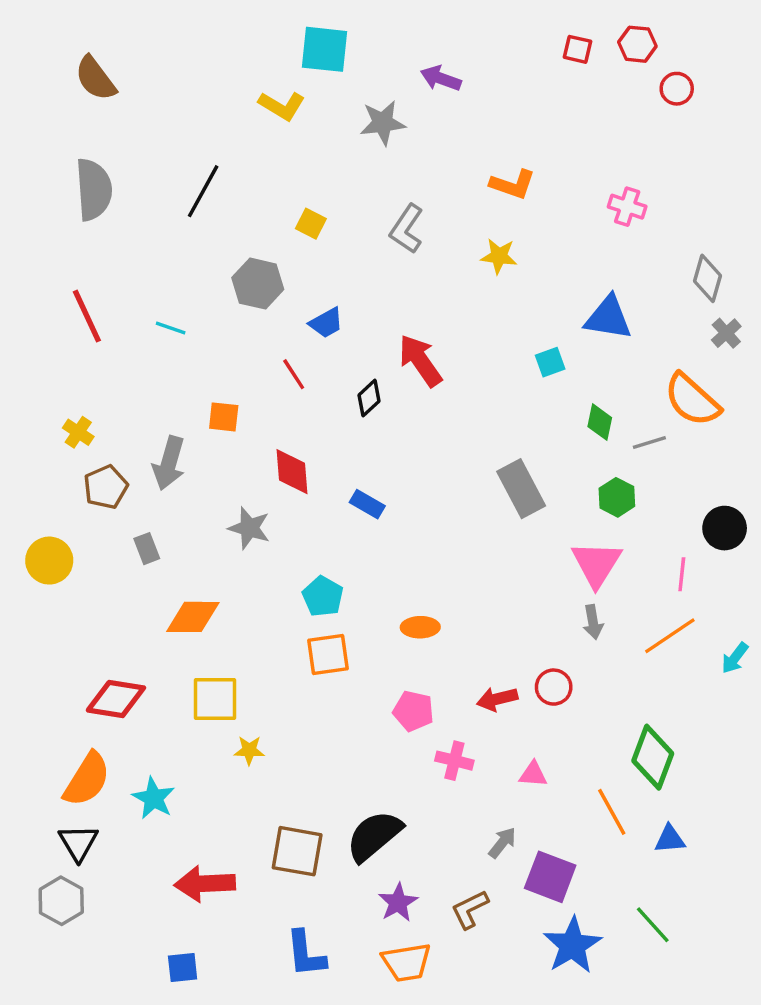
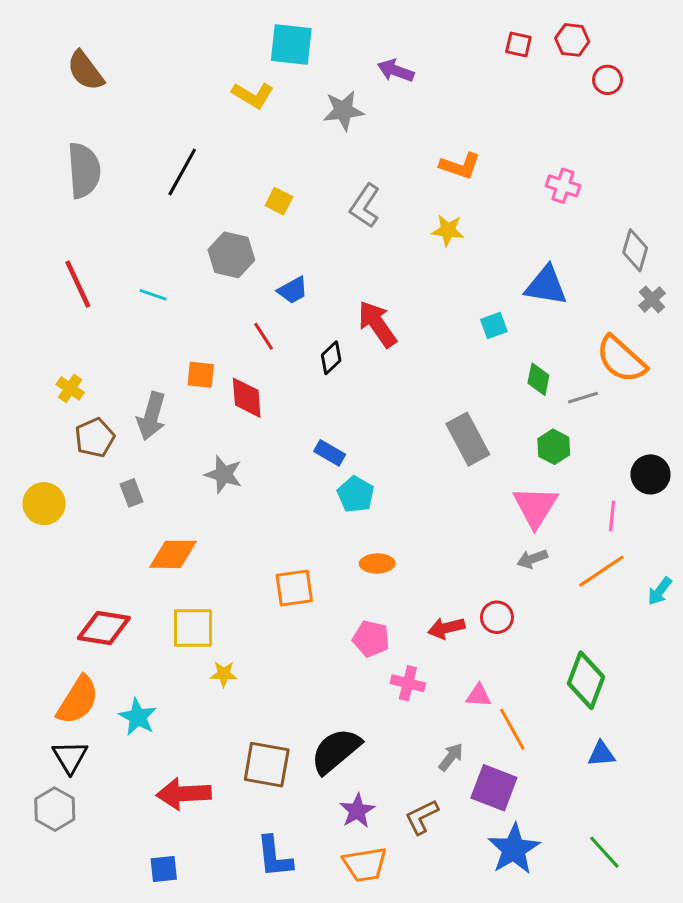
red diamond: (292, 472) -> (247, 398), moved
cyan pentagon: (323, 596) -> (356, 494), moved
gray arrow: (593, 622) -> (532, 559), turned 80
orange line: (612, 812) -> (512, 729), moved
green line: (653, 925) -> (604, 852), moved

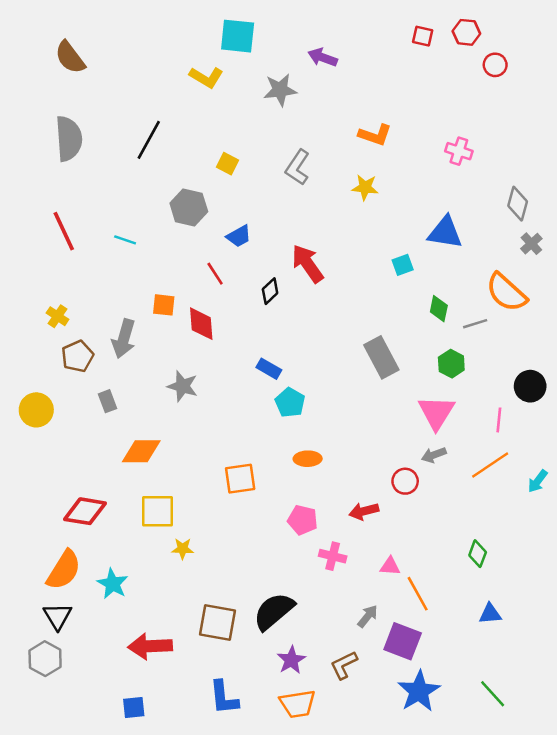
red circle: (497, 617) -> (405, 481), moved
green diamond: (586, 680) -> (478, 554), size x0.6

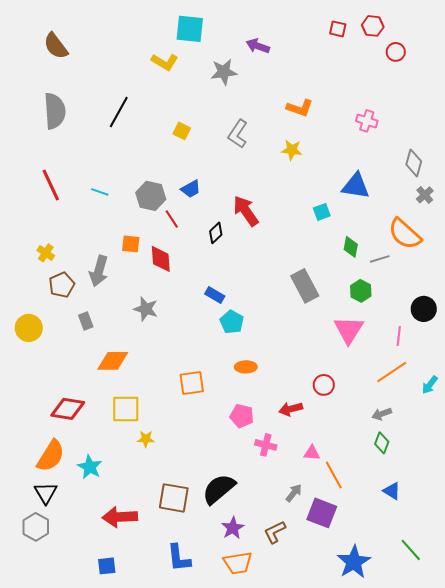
gray hexagon: (189, 207) -> (151, 196), moved
gray arrow: (434, 455) -> (382, 414), moved
blue triangle: (490, 614) -> (392, 491), turned 36
blue star: (419, 691) -> (354, 562), moved
green line: (493, 694) -> (411, 550), moved

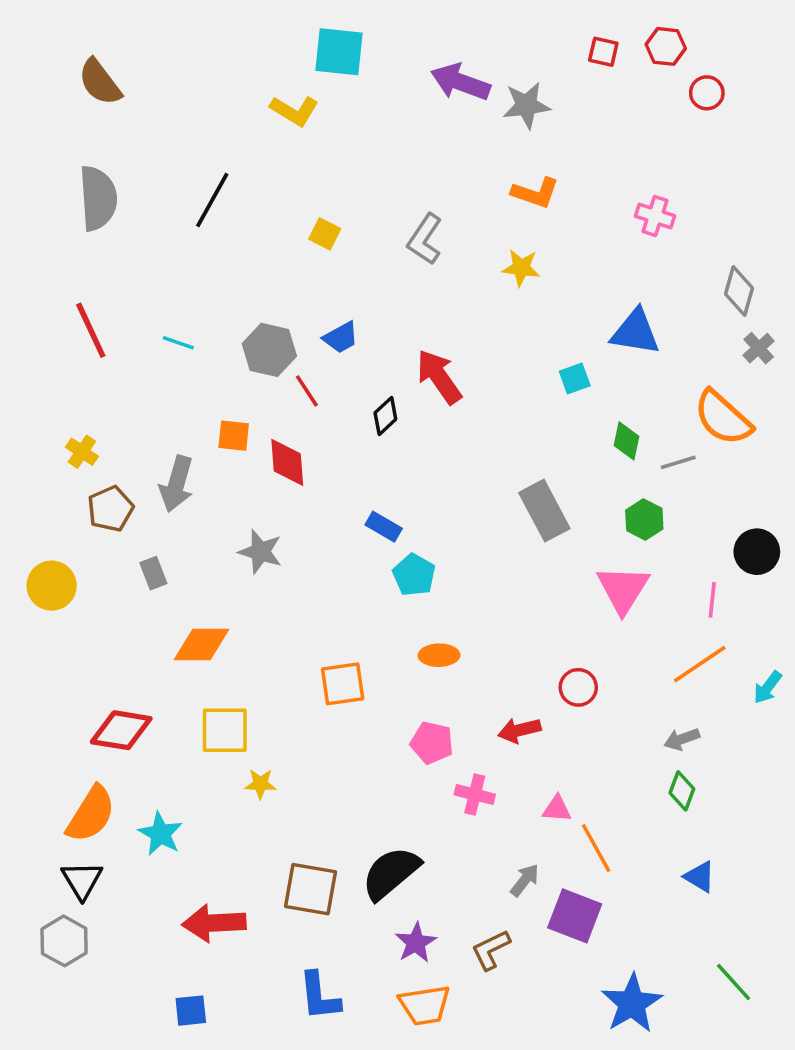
purple arrow: (258, 46) -> (460, 82), size x1.4
gray star: (224, 72) -> (526, 105), moved

